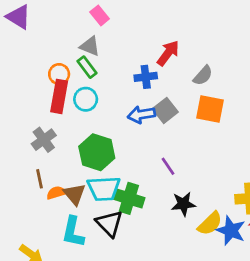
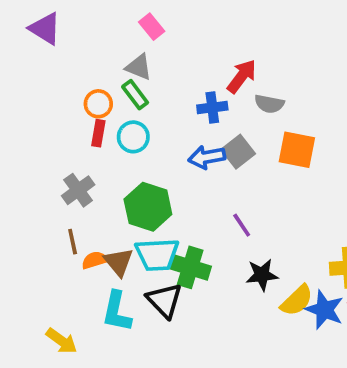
gray semicircle: (203, 75) -> (269, 104), moved, turned 60
red rectangle: (59, 96) -> (98, 133), size x0.6

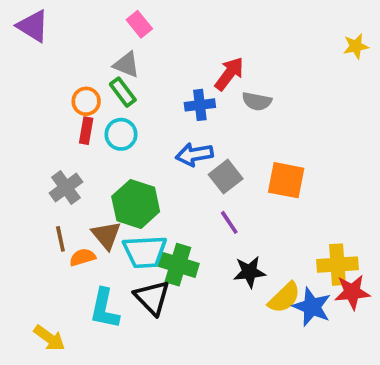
orange square: (297, 150) -> (286, 180), moved
gray square: (238, 152) -> (226, 177), moved
brown triangle: (119, 262) -> (106, 235), moved

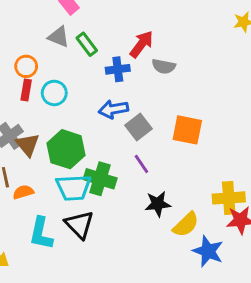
green rectangle: (123, 92) -> (87, 44), moved
brown triangle: (106, 235) -> (28, 145), moved
green cross: (178, 265) -> (100, 179), moved
blue star: (312, 307) -> (208, 251), moved

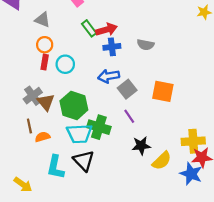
gray triangle: (59, 37) -> (42, 20), moved
red arrow: (141, 44) -> (106, 30), moved, turned 36
blue star: (208, 251) -> (191, 174), moved

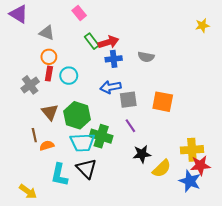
gray square: (127, 89) -> (128, 100), turned 30
gray cross: (33, 96) -> (30, 85), moved

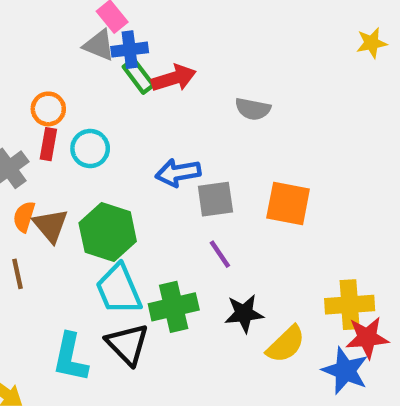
gray triangle: (47, 33) -> (99, 45), moved
blue cross: (114, 59) -> (130, 50), moved
green cross: (101, 136) -> (174, 307), moved, turned -30
cyan trapezoid: (82, 142) -> (119, 289), turned 70
orange semicircle: (47, 146) -> (24, 217), moved, turned -56

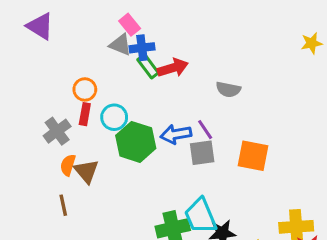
green hexagon: (108, 232) -> (136, 142), moved
purple line: (220, 254) -> (205, 130), moved
cyan trapezoid: (119, 289) -> (201, 216), moved

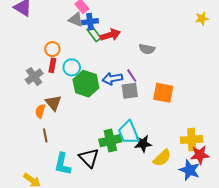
orange semicircle: (68, 165) -> (40, 111), moved
brown line: (63, 205) -> (45, 135), moved

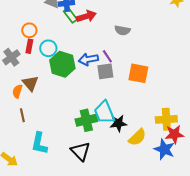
black triangle: (89, 158) -> (80, 151), moved

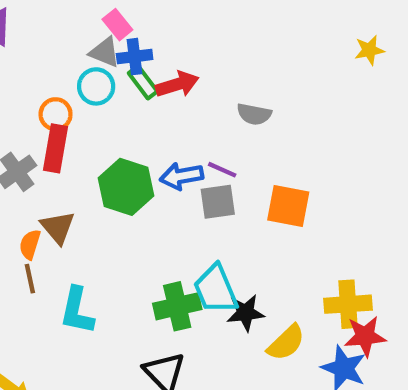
red rectangle: (29, 46) -> (56, 148), size x1.5
cyan circle: (48, 48) -> (96, 86), moved
purple line: (107, 56) -> (222, 170), turned -32
brown line: (22, 115) -> (30, 279), moved
cyan L-shape: (39, 143) -> (77, 311), moved

